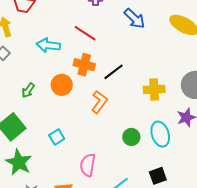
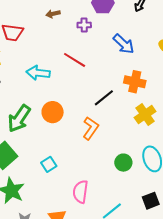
orange cross: (84, 65) -> (135, 82), moved
yellow cross: (154, 89) -> (145, 115), turned -30
green arrow: (28, 90) -> (19, 118), size x1.8

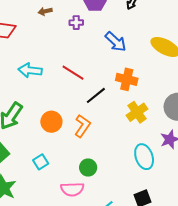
red line: (75, 60) -> (73, 73), moved
orange circle: (53, 112) -> (51, 122), moved
green circle: (123, 163) -> (88, 168), moved
pink semicircle: (80, 192) -> (72, 189), turned -100

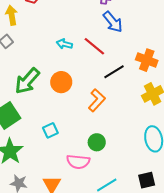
blue arrow: (116, 42) -> (113, 22), moved
cyan arrow: (30, 70) -> (64, 44), moved, size x0.7
orange circle: (51, 122) -> (61, 82), moved

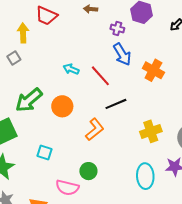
orange cross: (147, 60) -> (153, 70), moved
cyan square: (50, 130) -> (44, 152), turned 35

